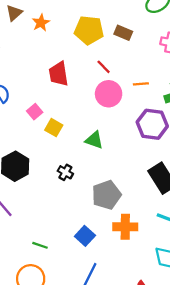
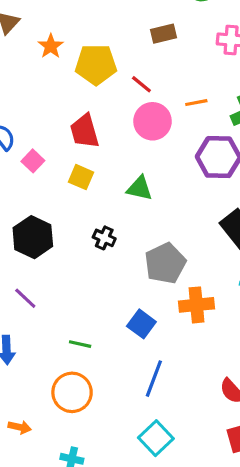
orange star: (41, 23) -> (51, 46), moved
yellow pentagon: (89, 30) -> (96, 64), moved
brown rectangle: (123, 33) -> (164, 34), turned -30
red trapezoid: (59, 74) -> (85, 131), moved
pink square: (35, 112) -> (33, 161), moved

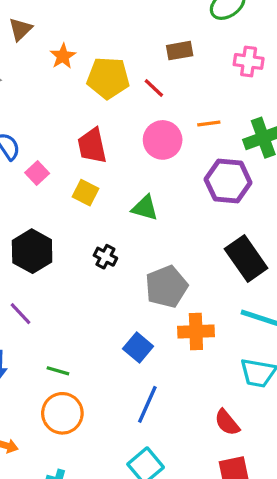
red line: (141, 84) -> (154, 88), moved
green line: (80, 344) -> (58, 371), moved

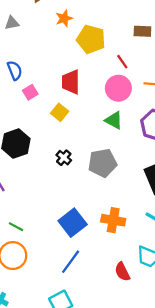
red line: (154, 88) -> (122, 62), moved
green triangle: (145, 208) -> (114, 120), moved
gray pentagon: (166, 287) -> (103, 163), moved
blue square: (138, 347) -> (73, 223), size x1.4
red semicircle: (227, 422) -> (122, 272), moved

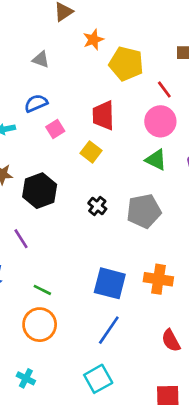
gray triangle: (12, 23) -> (41, 59), moved, turned 32
blue semicircle: (15, 70) -> (36, 103), turned -90
blue square: (73, 223) -> (110, 283), turned -36

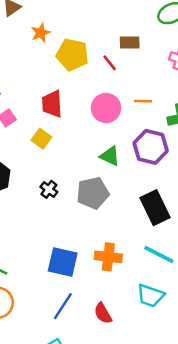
red line: (164, 90) -> (110, 63), moved
green triangle: (156, 160) -> (110, 156), moved
red semicircle: (171, 341) -> (103, 313), moved

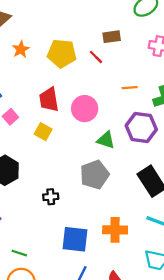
orange star: (41, 33) -> (21, 49), moved
pink circle: (106, 108) -> (85, 109), moved
black cross: (49, 189) -> (51, 197), moved, turned -35

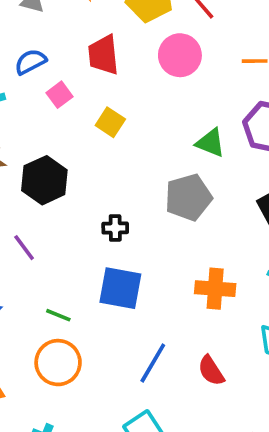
red trapezoid: (49, 100) -> (103, 55), moved
pink circle: (85, 109) -> (180, 55), moved
blue square: (75, 239) -> (120, 288), moved

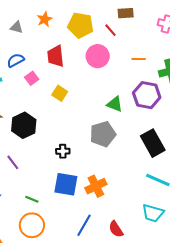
orange cross: (215, 289) -> (96, 186), moved, turned -30

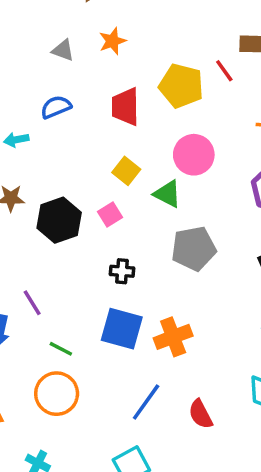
yellow pentagon: (81, 25) -> (181, 86), moved
pink circle: (98, 56) -> (194, 155), moved
pink square: (32, 78) -> (110, 215), moved
green triangle: (115, 104) -> (168, 194), moved
purple line: (13, 162) -> (32, 303), moved

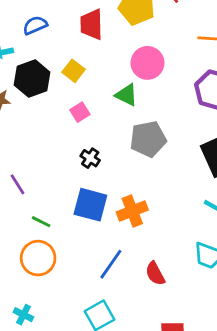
yellow square: (126, 171) -> (74, 71), moved
black hexagon: (59, 220) -> (32, 79), moved
black cross: (122, 271) -> (90, 158), turned 30

